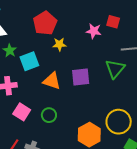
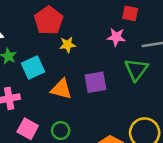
pink star: (94, 31) -> (116, 37), moved

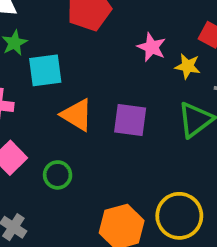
pink star: (116, 37) -> (152, 47), moved
yellow star: (68, 45) -> (188, 66), moved

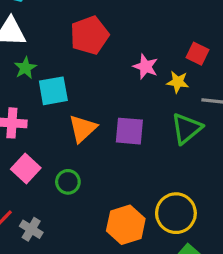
orange triangle: (77, 115) -> (83, 129), turned 48

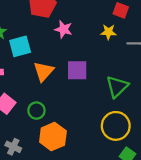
pink star: (146, 67) -> (63, 29), moved
green triangle: (186, 128) -> (117, 87), moved
orange hexagon: (126, 225) -> (53, 137), moved

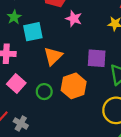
purple square: (77, 70) -> (97, 58), moved
orange hexagon: (53, 137) -> (74, 86), moved

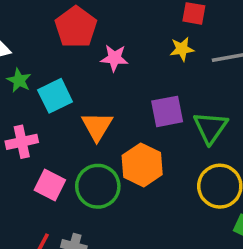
green circle: (44, 92) -> (98, 186), size x1.6

